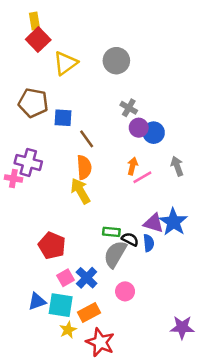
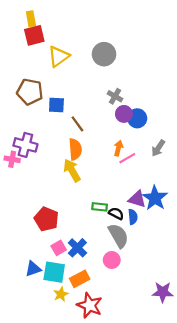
red square: (38, 40) -> (34, 35), turned 30
gray arrow: (177, 166) -> (158, 148), turned -126
gray semicircle: (115, 254) -> (118, 236), moved, turned 120

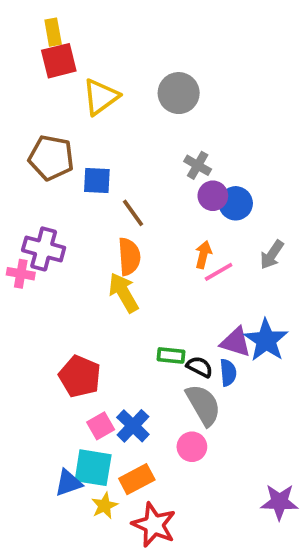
blue triangle: (33, 269) -> (68, 483), moved

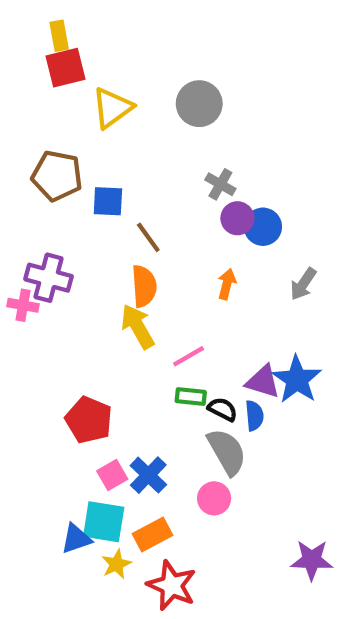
pink line: (219, 272) -> (189, 356), moved

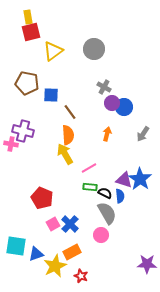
cyan square: (104, 522) -> (16, 246), moved
yellow star: (116, 564) -> (55, 266), size x1.6
red star: (172, 585) -> (81, 276), size x0.6

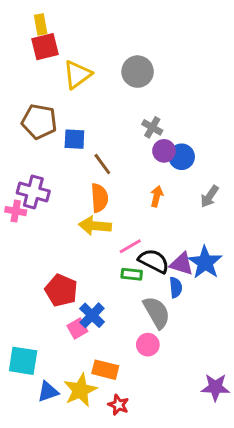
yellow arrow: (65, 154) -> (95, 226), turned -55
black semicircle: (105, 193) -> (154, 261), moved, size x1.5
blue cross: (70, 224) -> (92, 315), moved
orange rectangle: (72, 252) -> (105, 370), turned 42
blue triangle: (36, 254) -> (48, 392), moved

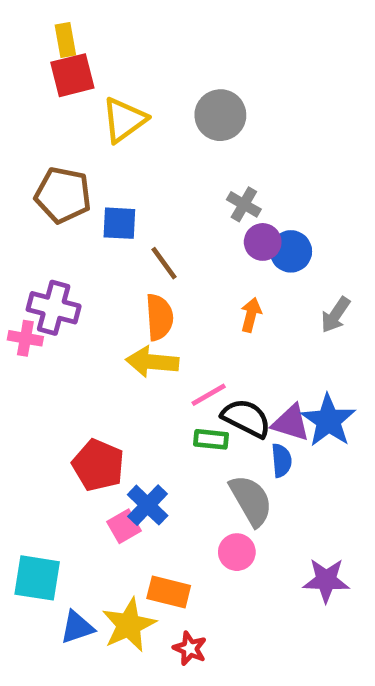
purple star: (215, 387) -> (326, 580), moved

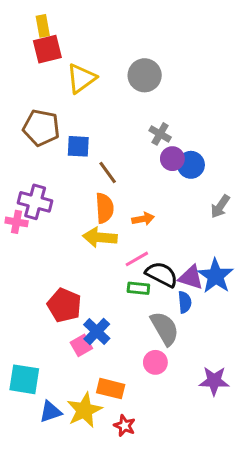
orange arrow: (251, 315) -> (143, 219), moved, turned 65

